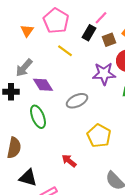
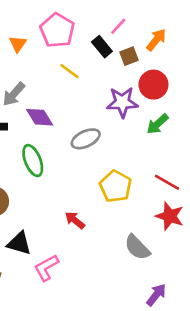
black rectangle: (89, 33) -> (102, 47), turned -70

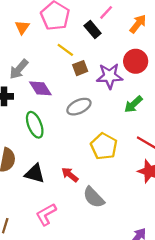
brown square: (129, 56) -> (80, 68), moved
green arrow: (158, 124) -> (133, 104), moved
black triangle: (19, 243) -> (35, 174), moved
gray semicircle: (137, 247) -> (94, 197), moved

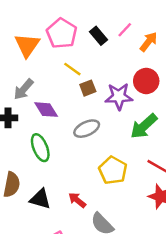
pink line: (106, 12) -> (125, 30), moved
orange triangle: (22, 27) -> (27, 45), size x1.6
black rectangle: (93, 29) -> (99, 36), moved
green arrow: (133, 104) -> (144, 126), size x1.4

